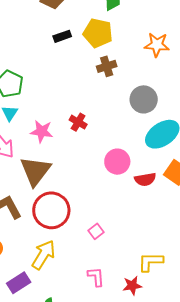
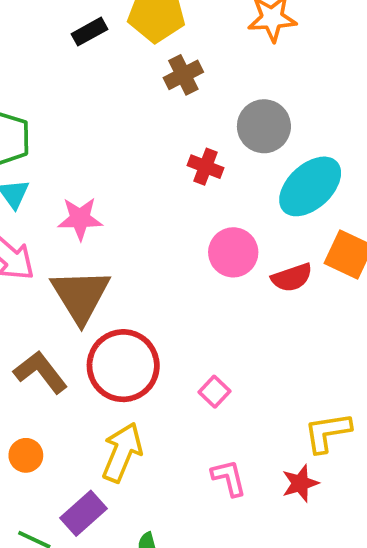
red cross: (78, 122) -> (206, 167), moved

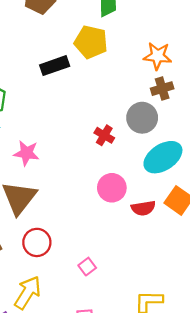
black rectangle: (90, 32) -> (55, 66), moved, size x1.4
brown cross: (183, 75) -> (162, 89), moved
red circle: (123, 366) -> (37, 242), size x0.7

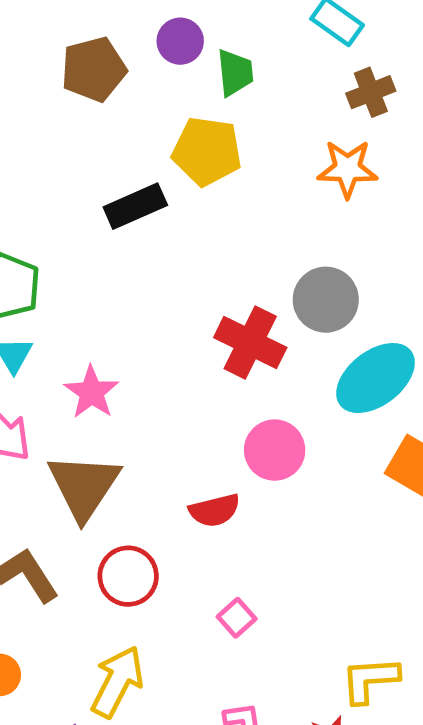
brown cross: (162, 89) -> (371, 92), moved
red cross: (104, 135) -> (250, 342), size x1.6
pink star: (26, 153) -> (92, 392), turned 30
red semicircle: (143, 208) -> (215, 510), moved

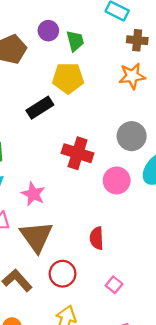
brown cross: (371, 92) -> (137, 40), turned 36
red cross: (250, 342) -> (78, 153), moved
pink circle: (275, 450) -> (117, 180), moved
red semicircle: (215, 510) -> (97, 238), turned 110

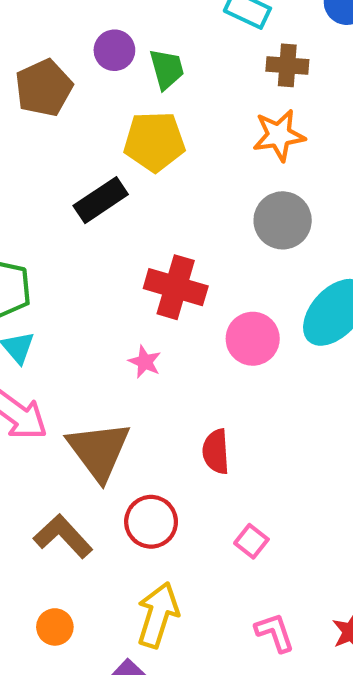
gray circle: (132, 136) -> (283, 220), moved
pink star: (33, 194) -> (145, 362), moved, size x0.7

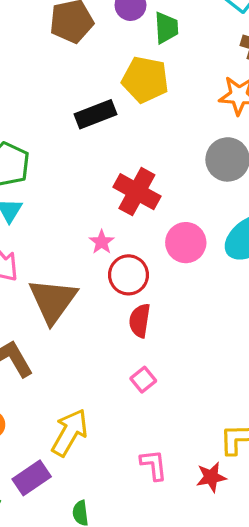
red circle: (151, 522) -> (128, 275), moved
pink square: (251, 541) -> (143, 380), moved

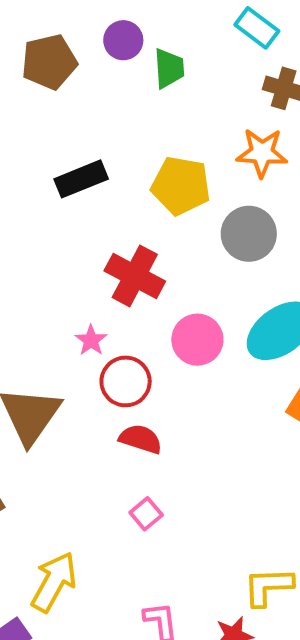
yellow pentagon: (145, 80) -> (181, 186), moved
red semicircle: (140, 321) -> (141, 439), turned 100

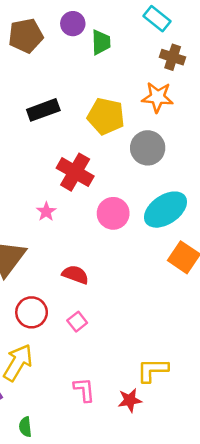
red circle: (126, 381) -> (32, 312), moved

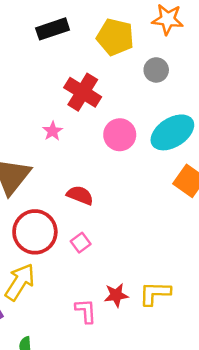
gray circle: (148, 148) -> (156, 70), size x0.7
red circle: (32, 312) -> (35, 232), size x1.4
red star: (130, 400) -> (116, 295), moved

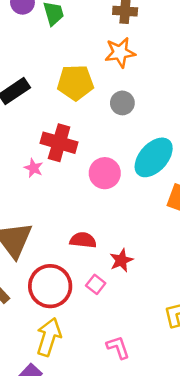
pink star: (53, 131) -> (34, 168), moved
red star: (116, 295) -> (121, 260), moved

